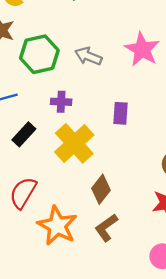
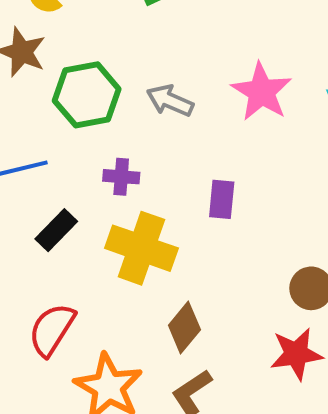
yellow cross: (74, 143) -> (141, 248), turned -30

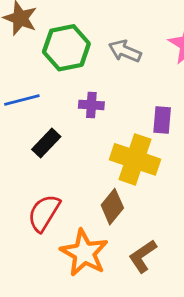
yellow cross: (141, 248) -> (135, 159), moved
brown diamond: (184, 327) -> (112, 207), moved

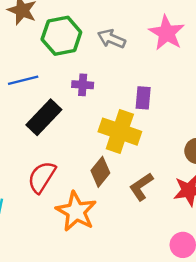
black rectangle: (46, 143) -> (44, 117), size x1.4
brown L-shape: (143, 256) -> (141, 187), moved

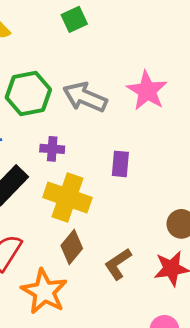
gray arrow: (112, 39) -> (85, 97), size x1.4
yellow cross: (120, 132) -> (67, 197), moved

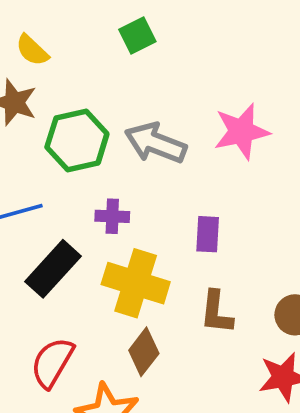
pink star: (147, 91) -> (241, 131), turned 30
brown L-shape: (118, 264) -> (216, 312), moved, turned -48

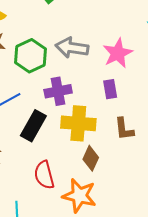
pink star: (241, 131) -> (118, 53), moved
purple cross: (112, 216) -> (58, 91), size x1.5
red semicircle: (52, 363) -> (44, 175), turned -32

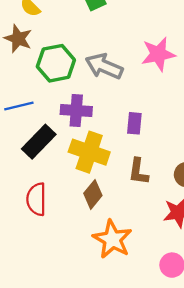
pink star: (118, 53) -> (158, 54), moved
orange star: (79, 196) -> (112, 239), moved

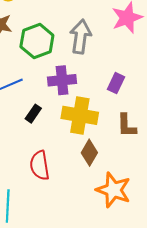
gray arrow: (104, 66) -> (80, 37), turned 84
purple rectangle: (134, 123) -> (116, 83), turned 30
black rectangle: (39, 142) -> (33, 114), size x0.6

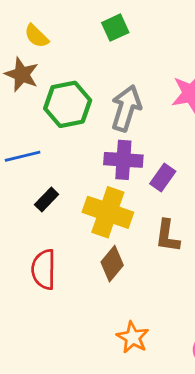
purple cross: (62, 80) -> (123, 160), moved
orange star: (113, 190) -> (133, 337), moved, size x0.7

